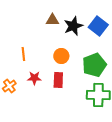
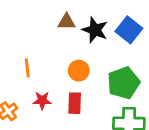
black star: (73, 26) -> (95, 30), turned -30

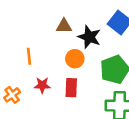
brown triangle: (67, 22) -> (64, 26), moved
black star: (95, 30) -> (89, 37), moved

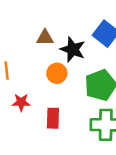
red rectangle: (71, 88) -> (53, 118), moved

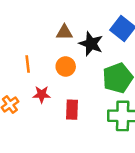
orange circle: (57, 73) -> (66, 67), moved

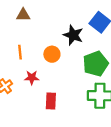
brown triangle: (64, 32) -> (23, 15), moved
red rectangle: (72, 110) -> (51, 101), moved

